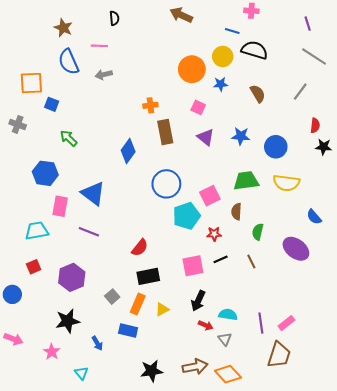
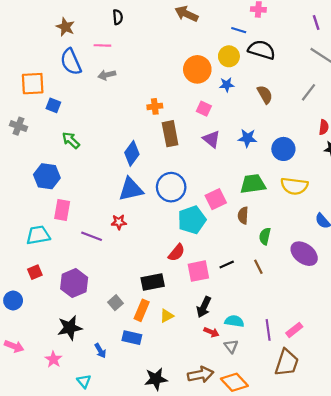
blue triangle: (93, 194) -> (131, 189), moved, turned -50
red star: (214, 234) -> (119, 222), moved
red semicircle: (140, 248) -> (177, 253), moved

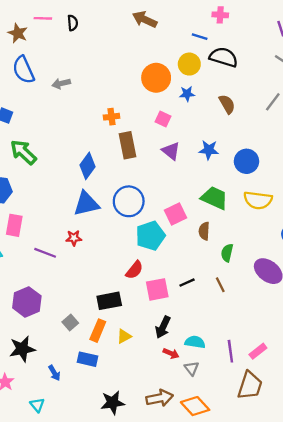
pink line: (102, 45) -> (43, 18), moved
green arrow: (71, 140) -> (23, 152), size x1.4
green trapezoid: (253, 184) -> (214, 198), turned 32

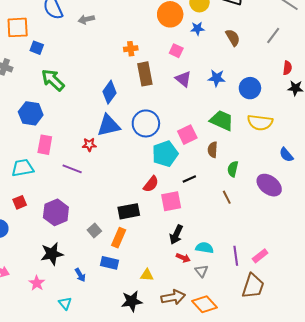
red star: (74, 238) -> (89, 145), moved
black line: (187, 283) -> (189, 179), moved
yellow triangle: (124, 336) -> (147, 275), moved, turned 32

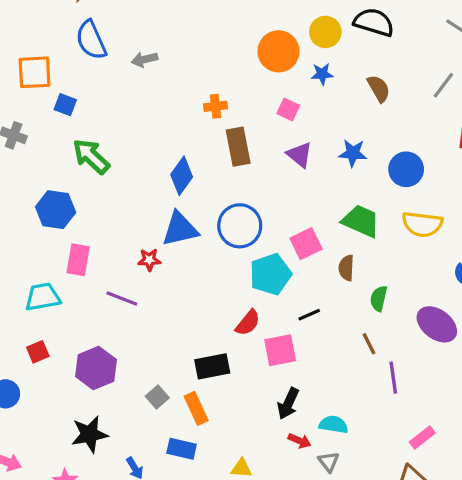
orange rectangle: (119, 238) -> (196, 408), turned -48
purple line: (236, 256) -> (393, 378), moved

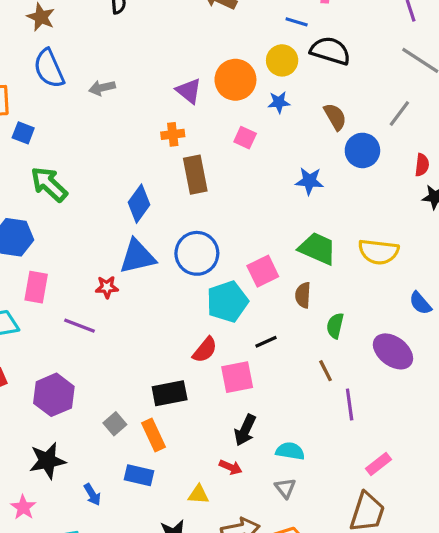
purple triangle: (300, 155) -> (189, 91), moved
blue circle: (406, 169) -> (362, 150), moved
red arrow: (300, 441) -> (231, 467), moved

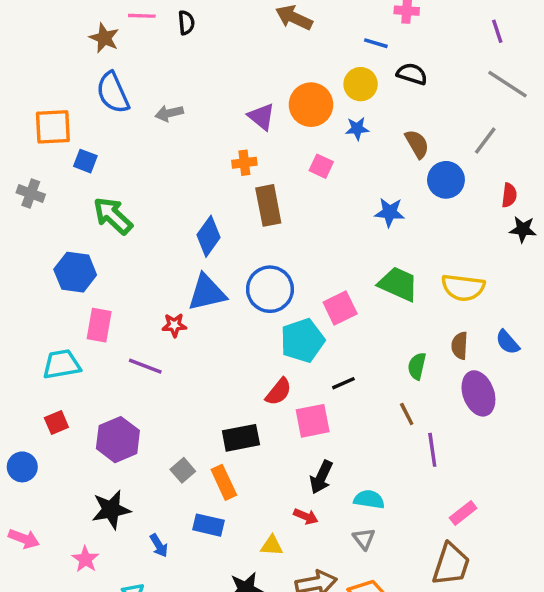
black semicircle: (330, 51) -> (412, 74), size x0.7
brown semicircle: (303, 295) -> (460, 346), moved
purple ellipse: (393, 351) -> (478, 393), turned 33

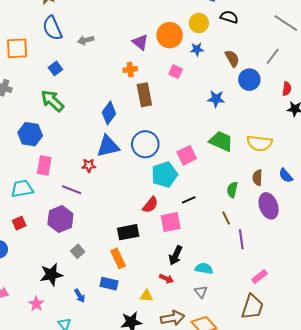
blue square: (85, 161) -> (55, 68), moved, turned 32
purple hexagon: (118, 440) -> (60, 219), moved
gray square: (183, 470) -> (78, 251), moved

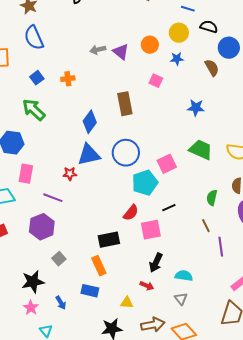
orange circle: (170, 35) -> (150, 45), size x0.7
gray arrow: (86, 40) -> (98, 50), moved
orange cross: (130, 69) -> (68, 79), moved
blue circle: (249, 80) -> (229, 48), moved
pink star: (36, 304) -> (31, 308), moved

